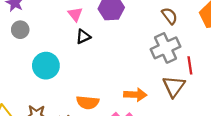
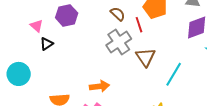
red line: (190, 65) -> (139, 25), moved
brown triangle: (174, 86) -> (146, 57), moved

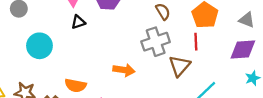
red line: (139, 25) -> (196, 42), moved
orange arrow: (99, 86) -> (124, 70), moved

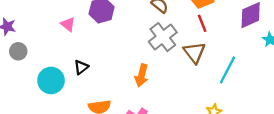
black triangle: (78, 22) -> (81, 67), moved
orange arrow: (124, 70) -> (142, 75), turned 115

